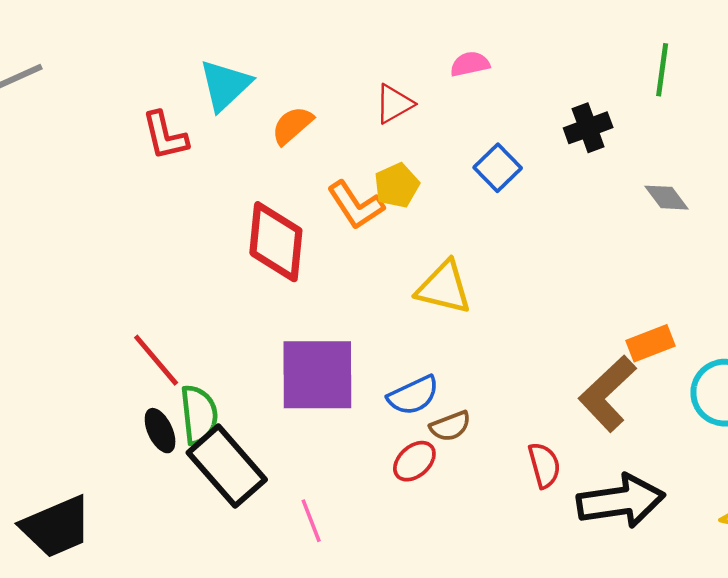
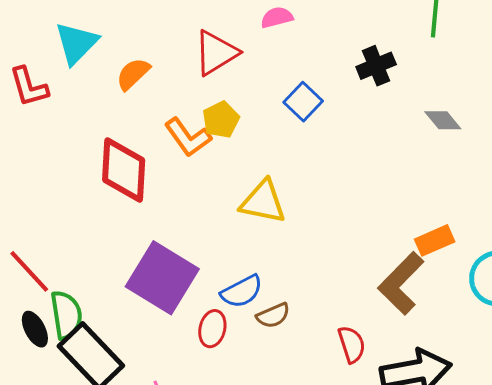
red triangle: (394, 104) -> (216, 53), size x1.4
purple square: (317, 375) -> (162, 278), turned 34
red ellipse: (414, 461) -> (212, 329), moved, turned -33

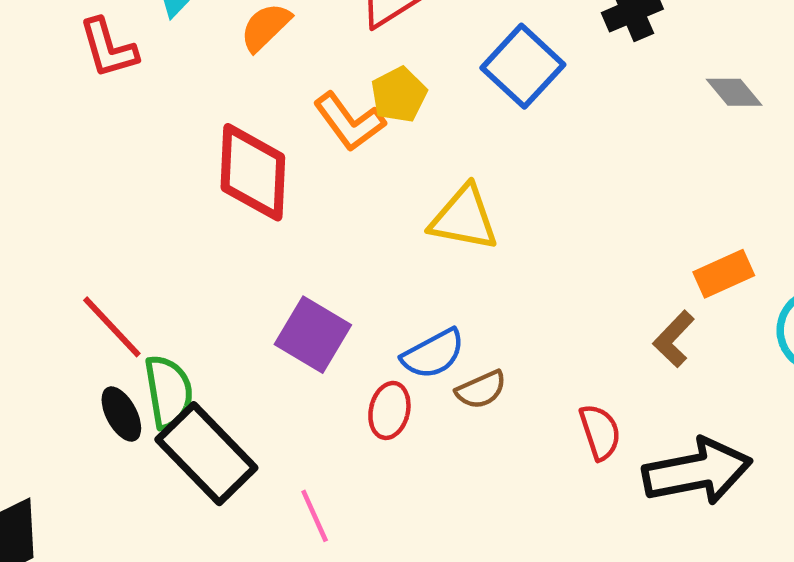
blue square: (303, 102) -> (523, 66), size x1.4
purple square: (162, 278) -> (313, 335), size x0.7
brown L-shape: (401, 283) -> (674, 339), size x0.6

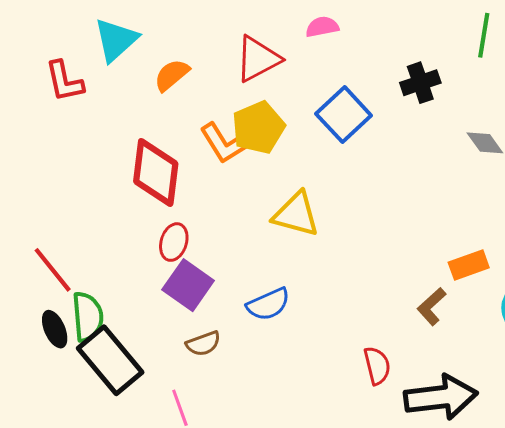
yellow pentagon: (399, 95) -> (258, 128), size x1.4
brown semicircle: (481, 390) -> (203, 344), moved
red ellipse: (389, 410) -> (174, 242), moved

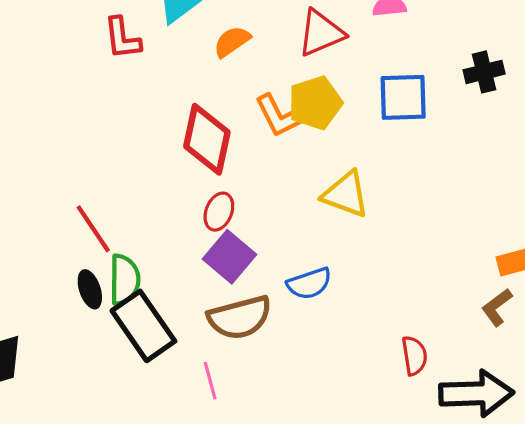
blue square: (344, 115) -> (403, 97), turned 36
brown L-shape: (431, 307) -> (497, 307), moved
brown semicircle: (203, 344) -> (240, 318), size x1.8

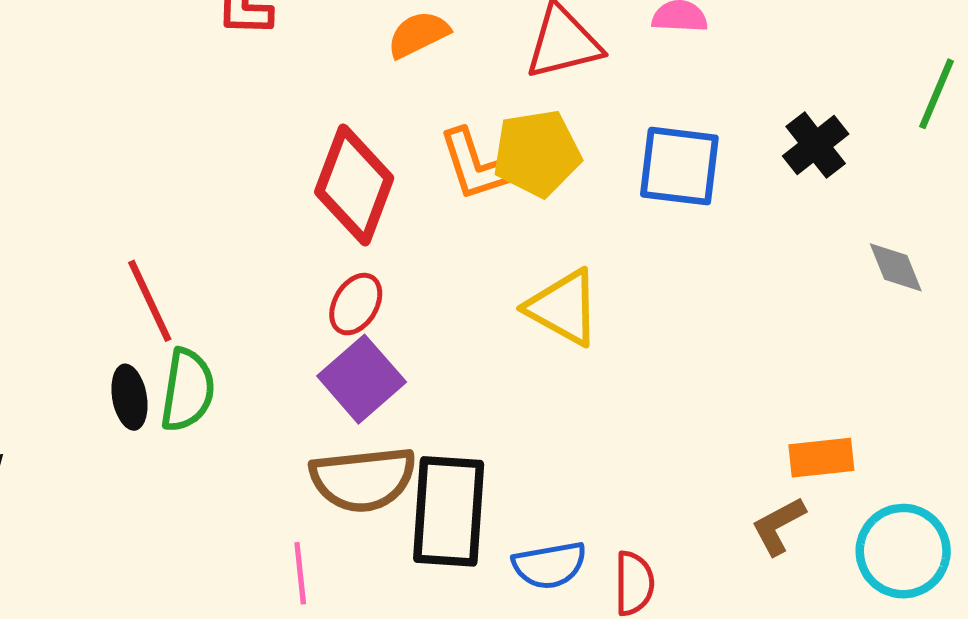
black cross: (484, 72) -> (816, 145), turned -33
blue semicircle: (309, 283) -> (549, 565), moved
black rectangle: (143, 326) -> (449, 511), moved, turned 30

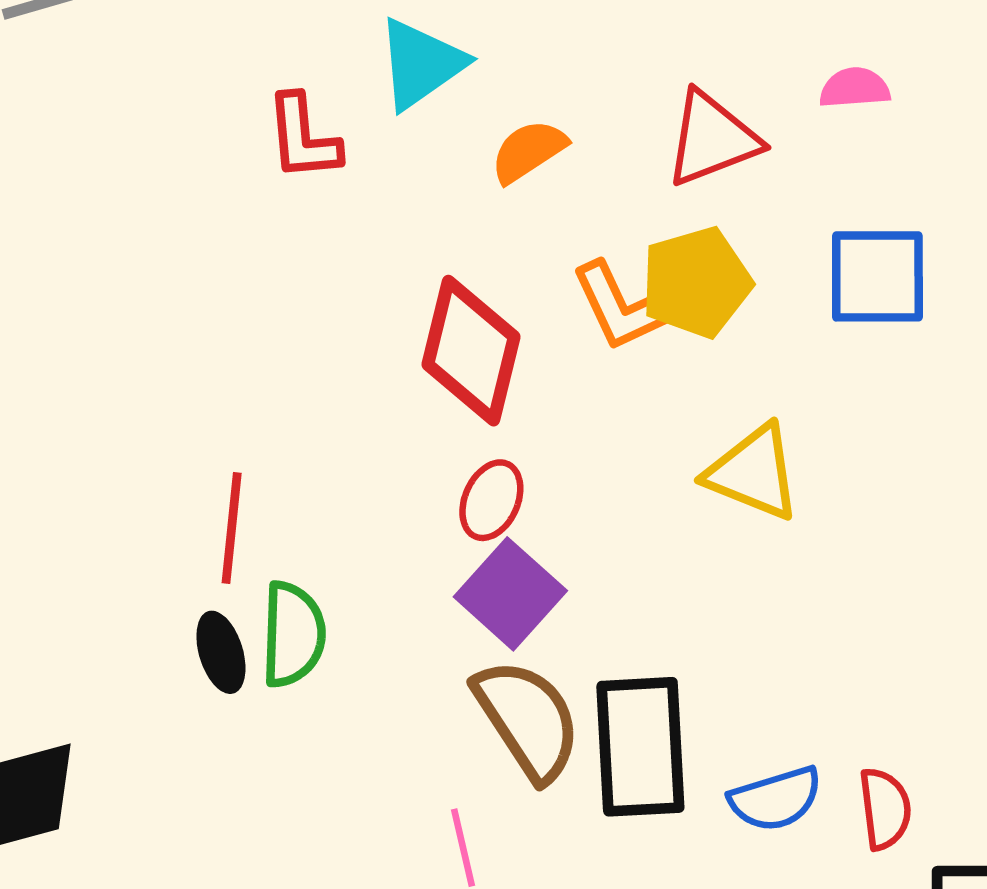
red line: (150, 301) -> (232, 528), turned 38
brown semicircle: (363, 479) -> (528, 720), turned -110

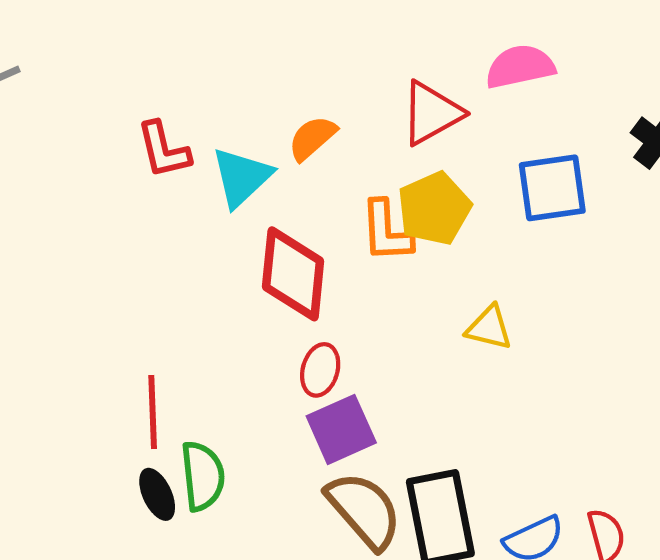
cyan triangle: (421, 64) -> (242, 177), moved
pink semicircle: (855, 88) -> (520, 67), size x1.5
orange L-shape: (620, 306) -> (386, 231), turned 30
yellow triangle: (753, 473) -> (489, 328), size x0.7
purple square: (510, 594) -> (341, 429), turned 32

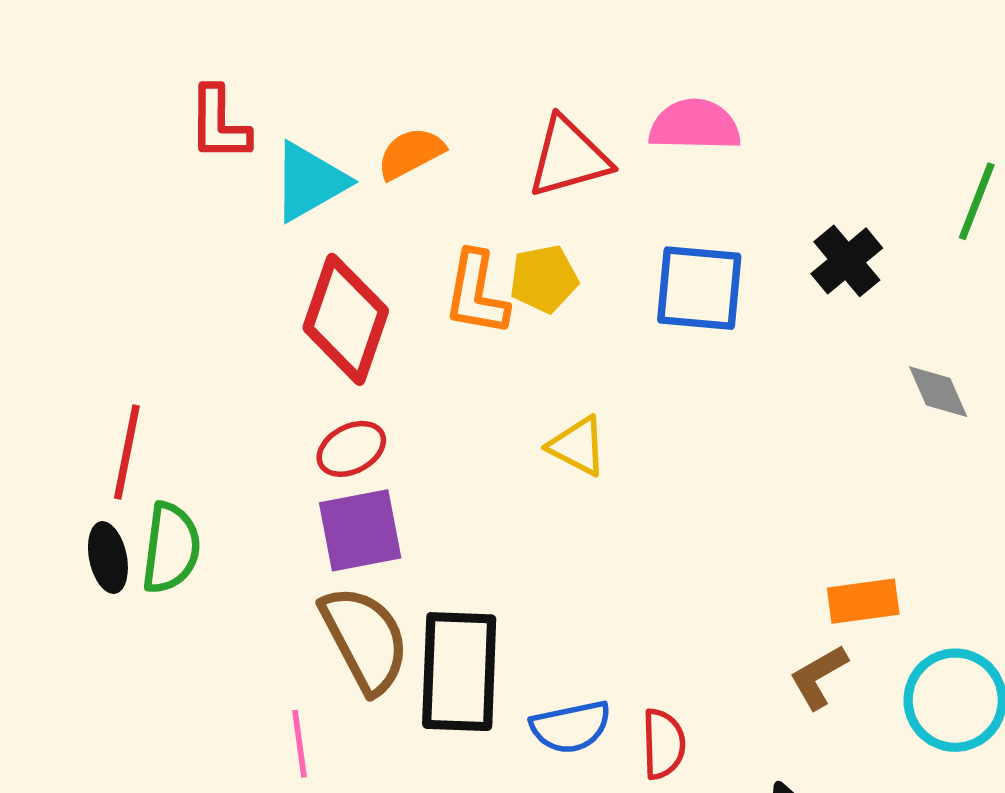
yellow pentagon: (434, 208) -> (544, 279), size x0.7
red ellipse: (320, 370) -> (351, 449), turned 33

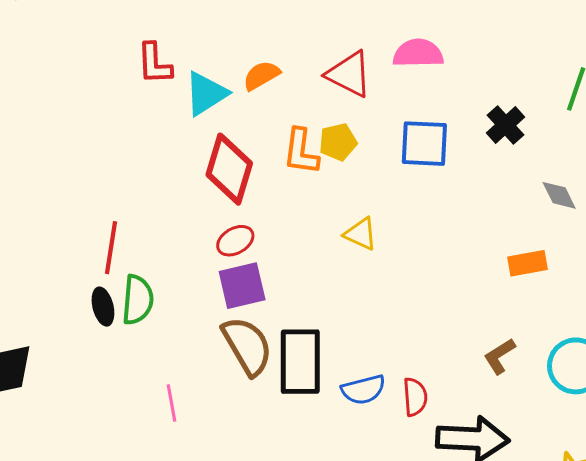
red triangle: (569, 157) -> (349, 74), turned 45
orange rectangle: (863, 601) -> (528, 263), moved
pink line: (299, 744) -> (171, 403), moved

